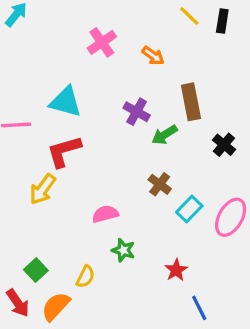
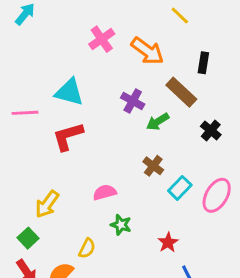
black rectangle: (222, 21) -> (203, 63), moved
orange arrow: (153, 56) -> (147, 51), size x1.6
brown rectangle: (191, 102) -> (181, 92), turned -36
yellow arrow: (43, 189) -> (47, 204), moved
green square: (36, 270) -> (28, 238), moved

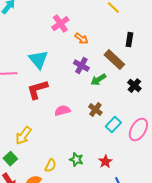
orange arrow: (147, 51) -> (81, 39), moved, size x0.6
cyan triangle: (69, 92) -> (38, 60), turned 35
pink semicircle: (105, 192) -> (62, 111), moved
green star: (121, 225) -> (76, 160), moved

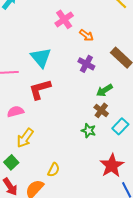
green arrow: (98, 80) -> (104, 90), moved
pink semicircle: (62, 111) -> (15, 112), moved
green star: (76, 160) -> (89, 131), moved
red star: (105, 162) -> (112, 166), size x1.6

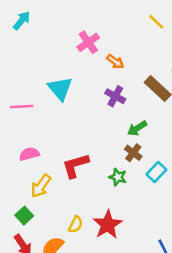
red L-shape: (40, 89) -> (75, 166), moved
red star: (112, 166) -> (108, 225), moved

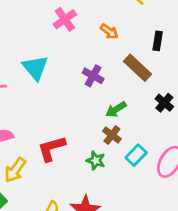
orange arrow: (115, 62) -> (109, 31), moved

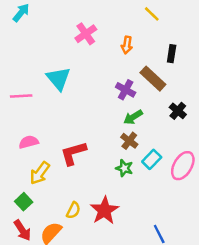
orange arrow: (109, 31) -> (127, 45), turned 63
purple cross: (93, 76) -> (126, 90), moved
green star: (96, 161) -> (124, 168), moved

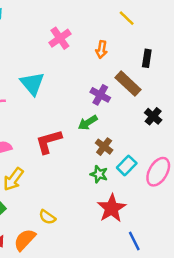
green arrow: (133, 117) -> (88, 123), moved
red L-shape: (73, 153) -> (49, 141), moved
yellow semicircle: (73, 210) -> (47, 217), turned 98
red star: (104, 210) -> (112, 208), moved

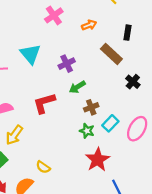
orange arrow: (102, 50) -> (89, 25), turned -120
purple cross: (100, 95) -> (67, 64), moved, turned 35
brown cross: (104, 147) -> (91, 107), turned 32

